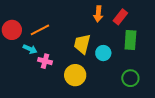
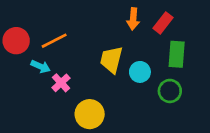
pink cross: (45, 61) -> (61, 83), turned 32
yellow circle: (75, 75) -> (90, 114), moved
green circle: (130, 78) -> (170, 91), moved

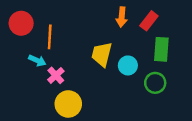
red circle: (16, 41) -> (21, 23), moved
orange line: (54, 41) -> (50, 37), turned -60
yellow circle: (90, 114) -> (68, 104), moved

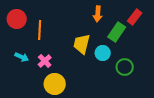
red rectangle: (149, 21) -> (135, 17), moved
green rectangle: (161, 49) -> (117, 32), moved, turned 30
cyan arrow: (37, 60) -> (22, 57), moved

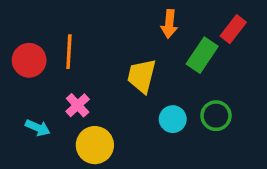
red circle: (17, 19) -> (29, 60), moved
cyan circle: (103, 53) -> (173, 119), moved
cyan arrow: (22, 57) -> (38, 128), moved

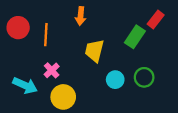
orange arrow: (169, 24) -> (81, 16), moved
red circle: (29, 60) -> (18, 28), moved
cyan arrow: (38, 128) -> (25, 85), size x1.5

